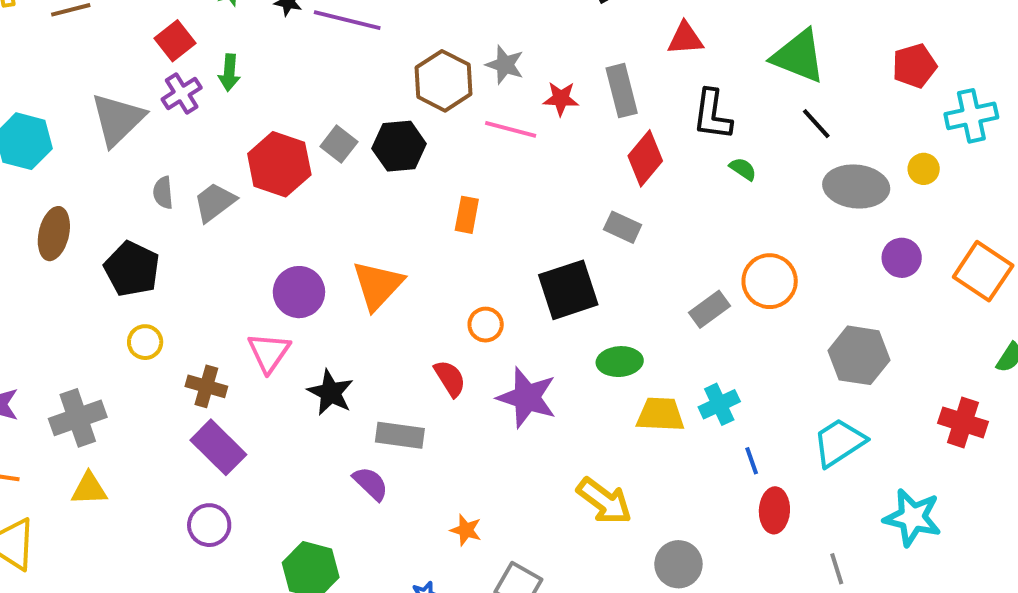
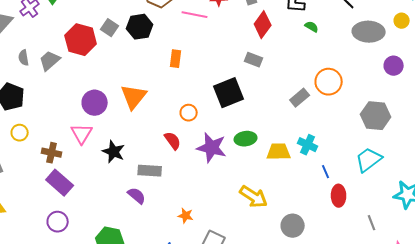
green ellipse: (620, 362) -> (246, 139), moved
cyan cross: (719, 404) -> (308, 145), turned -36

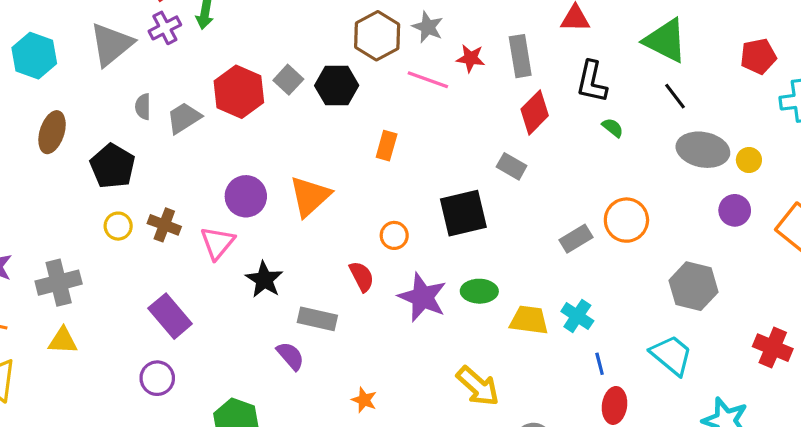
yellow circle: (402, 21) -> (749, 160), moved
brown cross: (52, 153) -> (164, 225), moved
cyan trapezoid: (369, 160) -> (671, 355), turned 68

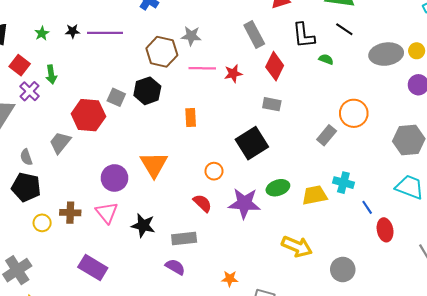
red star: (471, 58) -> (233, 73), moved
black line: (675, 96) -> (344, 29), moved
gray semicircle: (143, 107) -> (26, 157), moved

